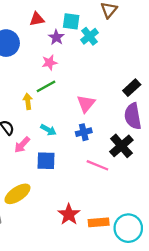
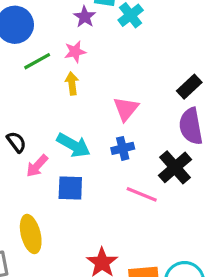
green line: (46, 86) -> (37, 61), moved
yellow arrow: (28, 101) -> (72, 83), moved
cyan arrow: (48, 130) -> (74, 145), size x1.5
yellow ellipse: (17, 194) -> (31, 234), turned -70

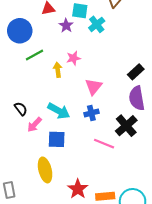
pink star: (75, 52) -> (74, 58), moved
yellow ellipse: (31, 234) -> (45, 170), moved

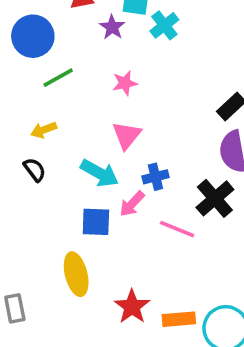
yellow arrow: (58, 70) -> (44, 130), moved, turned -104
pink triangle: (94, 87) -> (127, 135), moved
pink arrow: (34, 125) -> (132, 204), moved

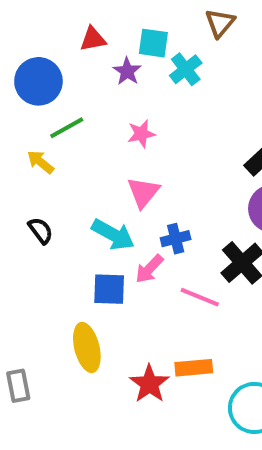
yellow arrow: (44, 130) -> (40, 162), moved, turned 60
orange rectangle: (179, 319) -> (194, 368), moved

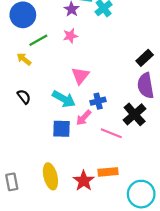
pink star: (141, 134) -> (70, 36), moved
yellow ellipse: (87, 347) -> (50, 176), moved

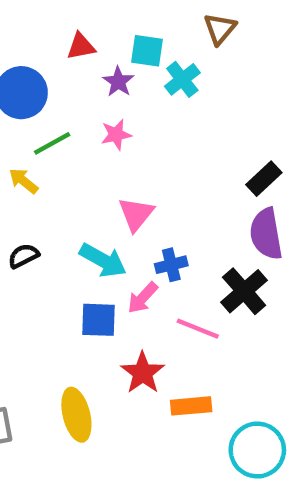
black semicircle: (24, 97) -> (23, 256), turned -80
red star: (84, 181) -> (143, 373), moved

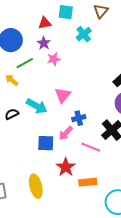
red triangle: (81, 46) -> (45, 23), moved
cyan square: (147, 51) -> (66, 12), moved
purple star: (118, 82) -> (44, 43), moved
cyan arrow: (103, 260) -> (37, 106), moved

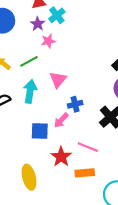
cyan cross: (84, 34) -> (57, 15), moved
green line: (25, 63) -> (29, 61), moved
cyan arrow: (37, 106) -> (30, 91), turned -110
pink line: (91, 147) -> (88, 147), moved

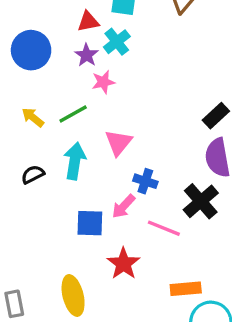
blue cross: (75, 104) -> (145, 181), turned 32
pink line: (88, 147) -> (164, 228), moved
orange rectangle: (85, 173) -> (186, 289), moved

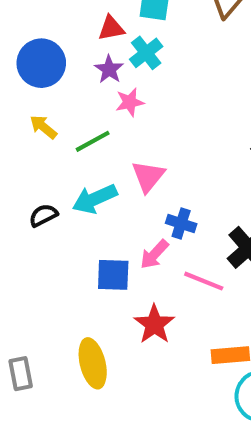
yellow arrow: (33, 117) -> (43, 127), moved
cyan arrow: (75, 161) -> (95, 199), turned -123

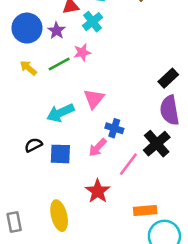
purple star: (109, 69) -> (57, 31), moved
green line: (93, 141) -> (59, 64), moved
black semicircle: (43, 215) -> (33, 145), moved
blue square: (113, 275) -> (60, 154), moved
pink line: (204, 281) -> (128, 164), turned -75

